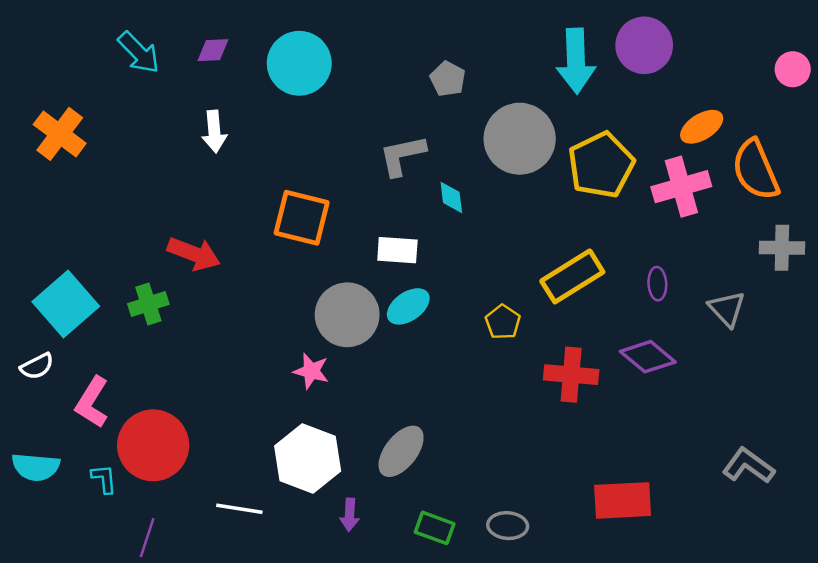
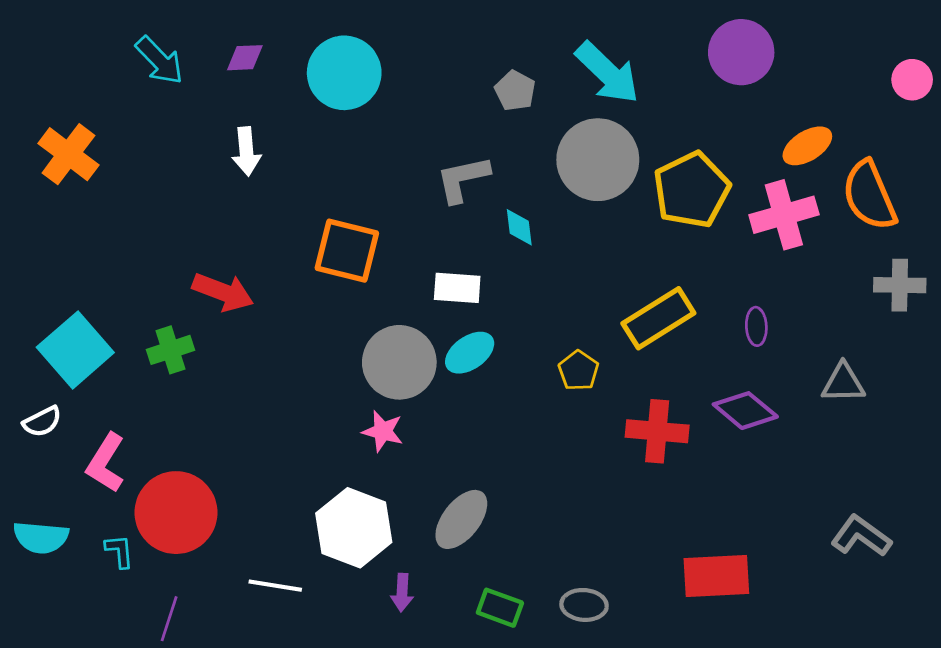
cyan arrow: (576, 61) -> (607, 73), moved, turned -44
gray triangle: (727, 309) -> (843, 383), moved, turned -48
pink star: (311, 371) -> (383, 431), moved

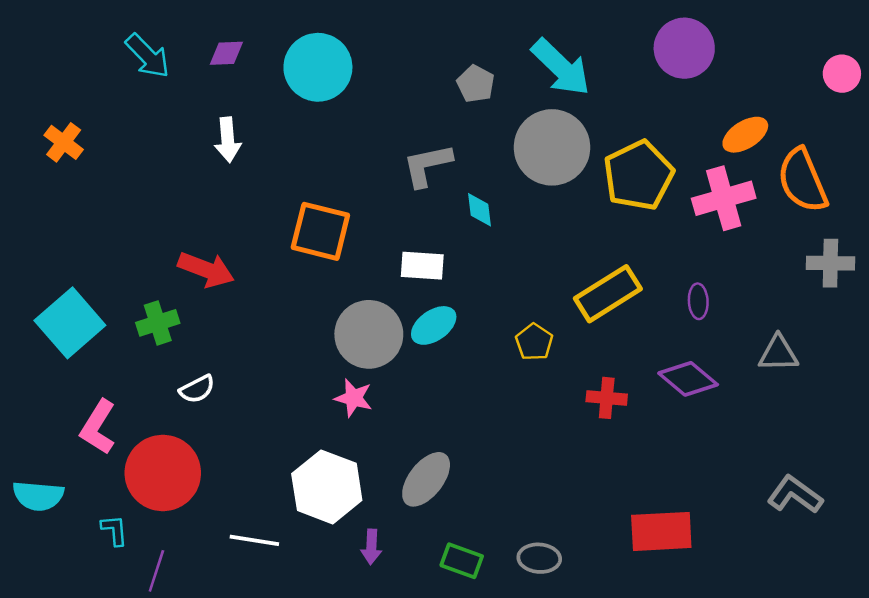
orange cross: (68, 154) -> (64, 142), size x0.7
white semicircle: (42, 422) -> (197, 389), moved
red cross: (657, 431) -> (607, 398), size x0.7
cyan L-shape: (119, 551) -> (114, 530), moved

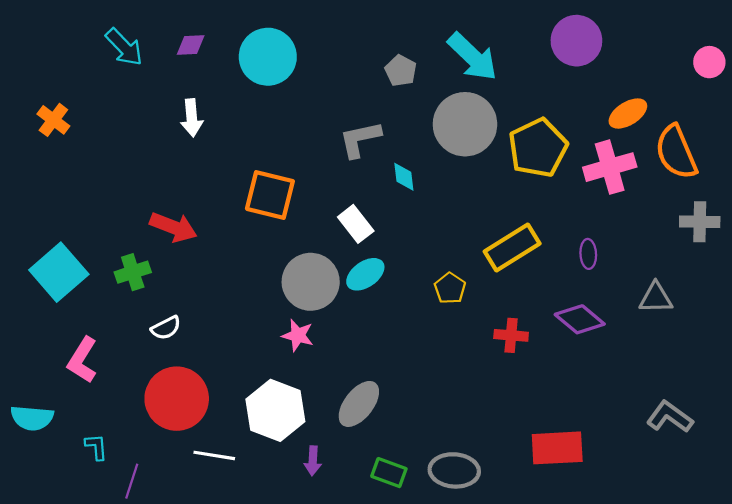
white rectangle: (422, 266) -> (356, 224), turned 48
red circle: (163, 473) -> (177, 399), moved
gray ellipse: (539, 558) -> (454, 470), size x1.4

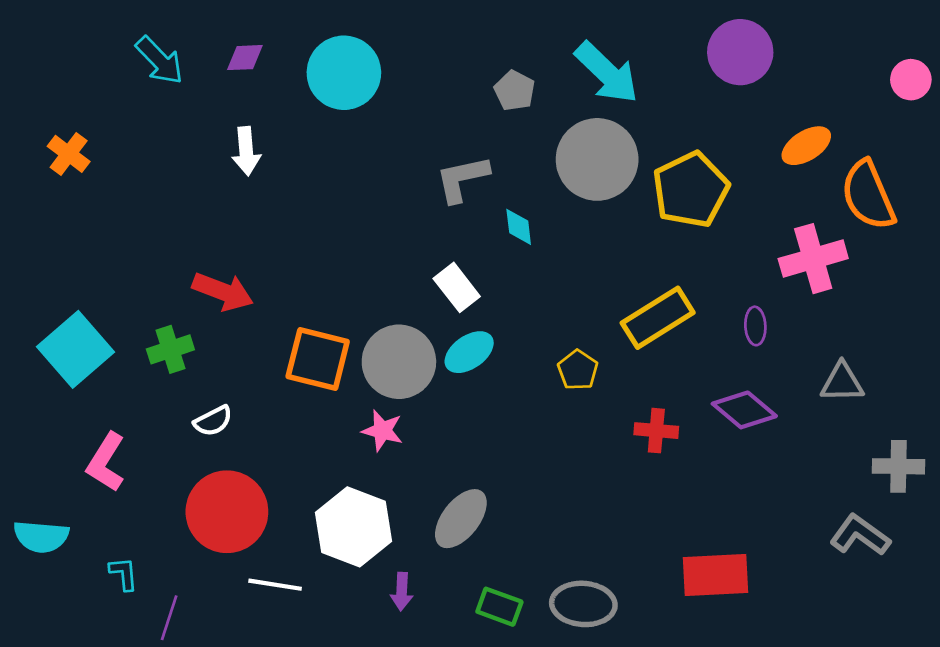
pink cross: (610, 167) -> (813, 259), moved
orange square: (270, 195) -> (318, 359), moved
gray cross: (700, 222) -> (898, 466), moved

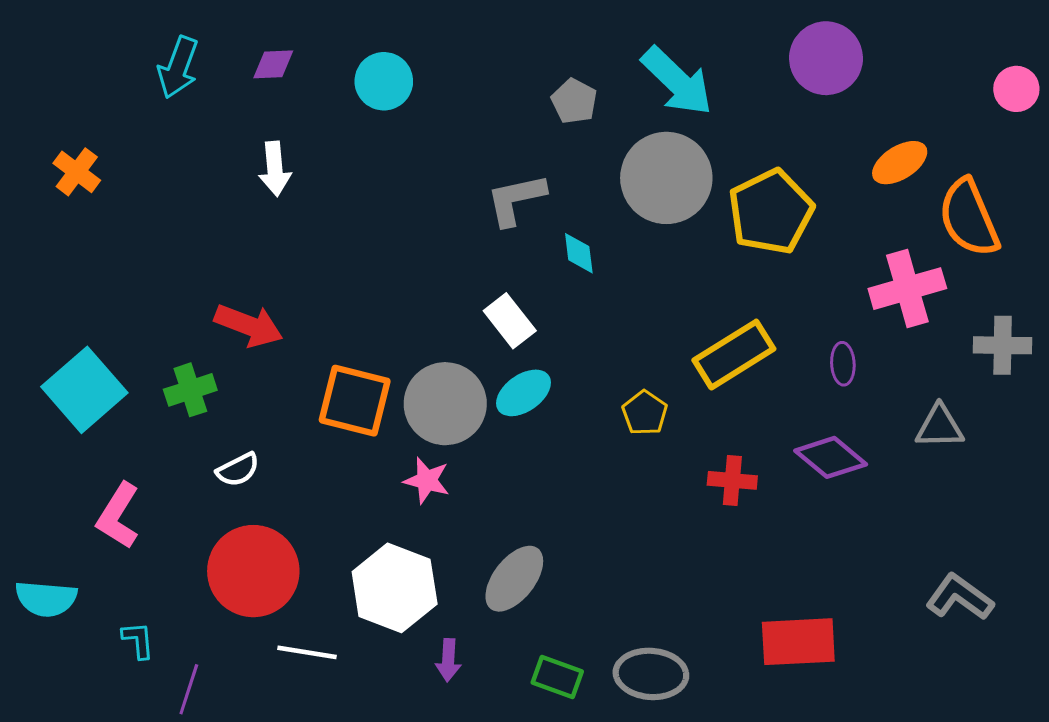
cyan arrow: (159, 60) -> (178, 67), turned 64
cyan circle: (344, 73) -> (384, 81), size x0.7
gray cross: (898, 466) -> (1003, 345), moved

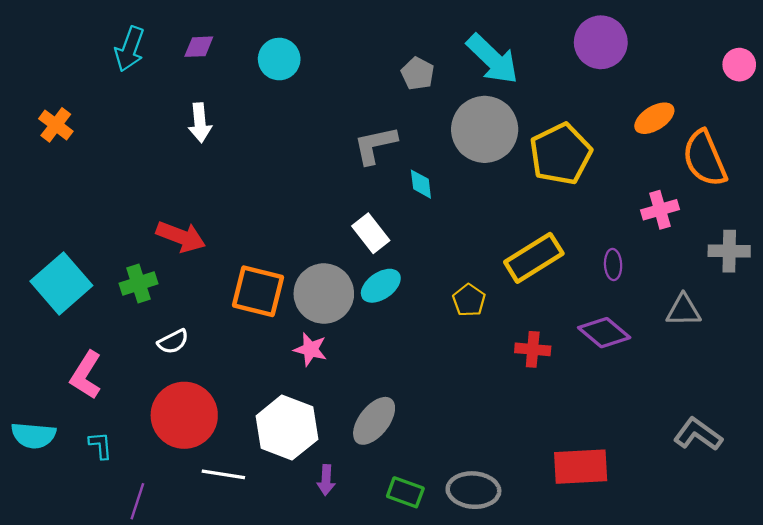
pink cross: (907, 289) -> (660, 210), size x0.7
cyan L-shape: (138, 640) -> (100, 445), moved

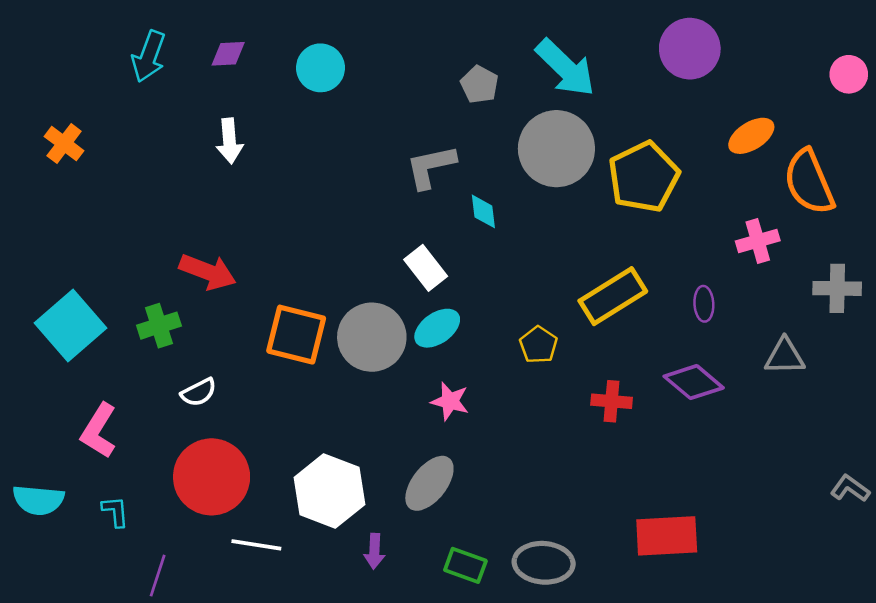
pink star: (310, 349) -> (450, 401), moved
gray L-shape: (698, 434) -> (850, 488), moved, size x0.7

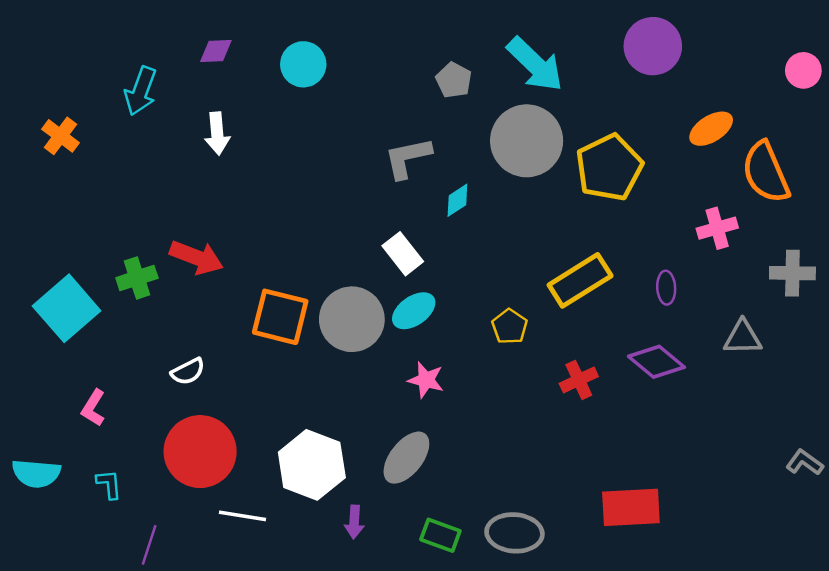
cyan arrow: (149, 56) -> (141, 91), moved
cyan diamond: (483, 211) -> (457, 200), turned 64
green cross: (159, 326) -> (137, 278), moved
red cross: (612, 401) -> (579, 380), turned -30
pink L-shape: (99, 431) -> (93, 408), size x0.7

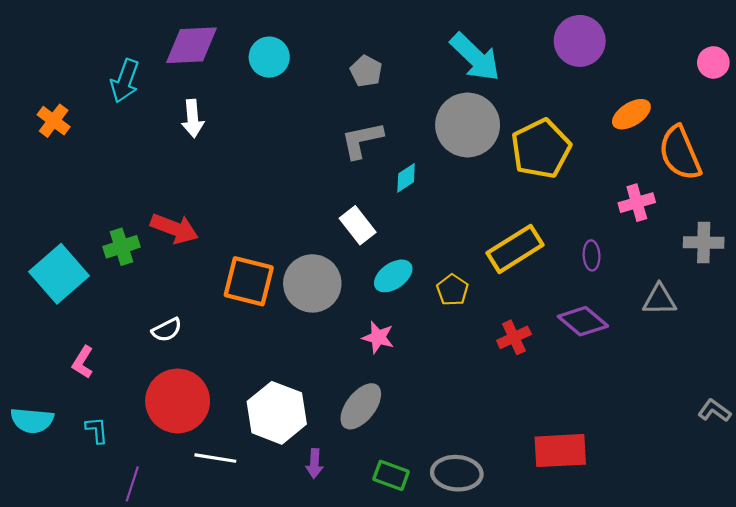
purple diamond: (216, 51) -> (192, 45), size x1.8
gray pentagon: (454, 80) -> (366, 71), moved
cyan ellipse: (414, 311) -> (393, 276), moved

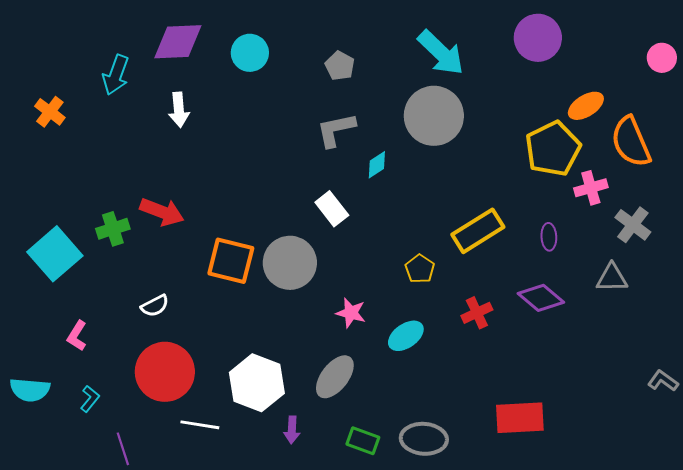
yellow pentagon: (541, 149) -> (553, 149), moved
gray cross: (704, 242) -> (633, 225), moved, turned 36
cyan ellipse: (393, 276) -> (406, 336), moved
cyan L-shape: (97, 430) -> (90, 399), turned 44
purple line: (132, 484) -> (123, 449), turned -36

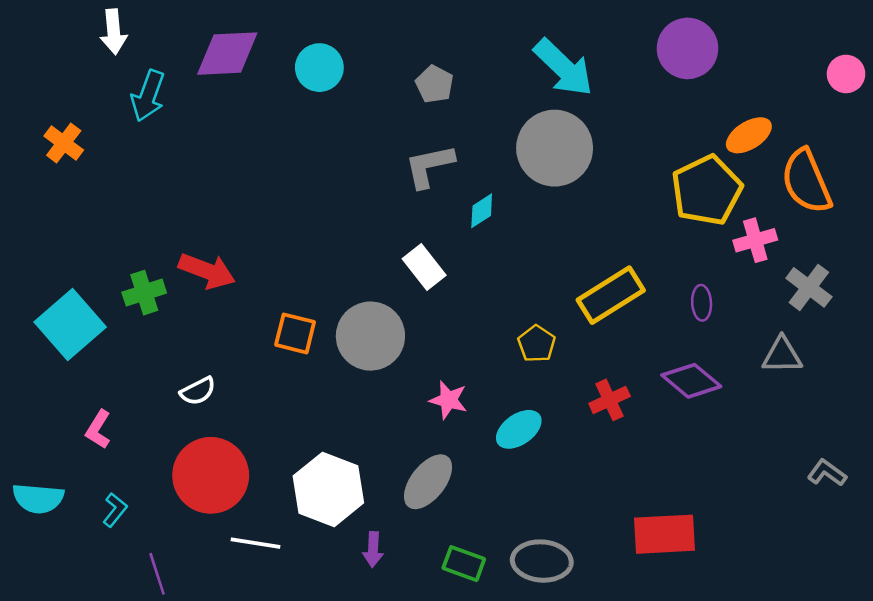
white arrow: (179, 110) -> (114, 32), moved
orange square: (231, 261) -> (295, 333), size x0.7
gray L-shape: (663, 381) -> (827, 473), moved

